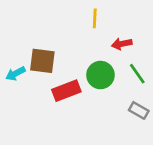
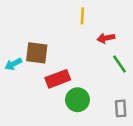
green circle: (100, 75) -> (77, 100), moved
gray rectangle: (139, 110) -> (121, 108), moved, turned 56

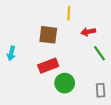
brown square: (37, 53) -> (48, 35), moved
cyan arrow: (13, 64) -> (11, 53), turned -48

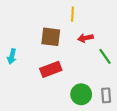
red arrow: (88, 32) -> (85, 38), moved
green circle: (65, 83) -> (81, 94), moved

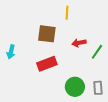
red arrow: (85, 38) -> (79, 43), moved
green line: (105, 56) -> (97, 52), turned 70

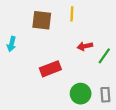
brown square: (47, 34) -> (42, 20), moved
cyan arrow: (11, 52) -> (12, 44), moved

